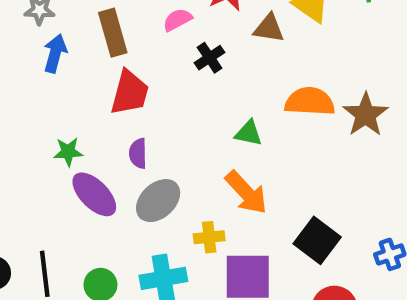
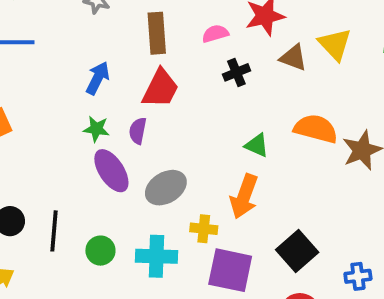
blue arrow: (55, 53) -> (98, 78), moved
purple semicircle: (138, 153) -> (138, 131), moved
orange arrow: (246, 192) -> (244, 196), turned 51

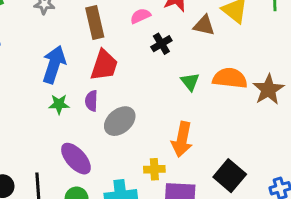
blue arrow: (98, 78) -> (54, 64), size x1.4
green triangle: (257, 145) -> (190, 82), moved, turned 36
purple ellipse: (111, 171) -> (76, 159), moved
gray ellipse: (166, 188) -> (120, 121), moved

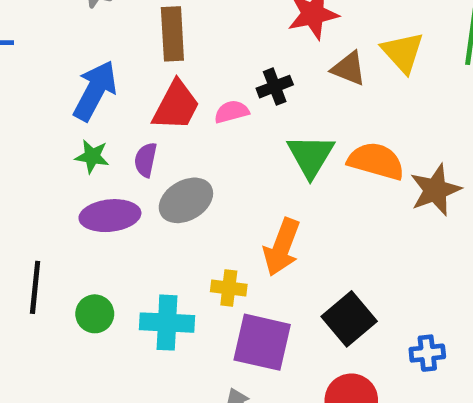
pink semicircle: (140, 16) -> (232, 112), moved
green triangle: (190, 82) -> (311, 156), size x1.5
purple ellipse: (76, 159) -> (110, 216), moved, turned -64

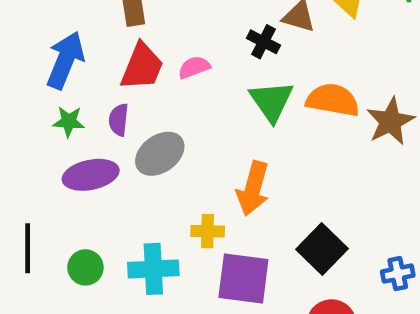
black cross: (275, 87) -> (263, 42), moved, turned -36

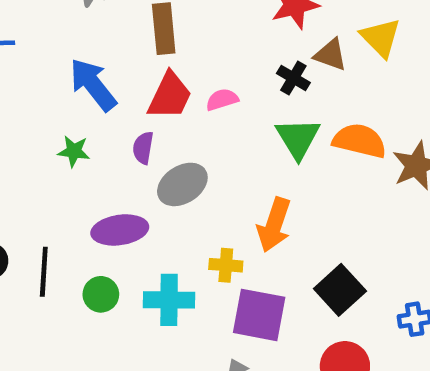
blue arrow: (65, 60) -> (93, 85), turned -64
green star: (69, 121) -> (74, 151), moved
purple ellipse: (91, 175) -> (120, 230), moved

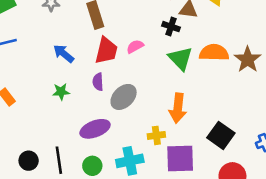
blue arrow: (93, 85) -> (64, 54), size x0.7

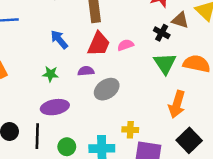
purple semicircle: (98, 82) -> (86, 71), turned 77
orange arrow: (178, 108) -> (177, 104), moved
purple ellipse: (95, 129) -> (55, 107), moved

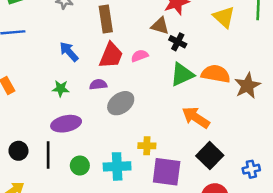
brown triangle: (180, 20) -> (160, 26), moved
green triangle: (165, 63) -> (182, 74), turned 40
orange arrow: (177, 104) -> (196, 117), turned 108

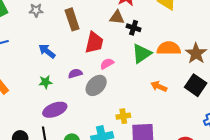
red trapezoid: (111, 55) -> (94, 43), moved
pink semicircle: (140, 56) -> (107, 64), moved
orange arrow: (196, 117) -> (159, 86), size x0.7
black square: (210, 156) -> (196, 85), moved

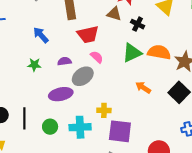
black cross: (134, 28) -> (138, 24), moved
red trapezoid: (94, 43) -> (88, 34), turned 55
pink semicircle: (107, 64) -> (97, 57), turned 64
purple ellipse: (55, 110) -> (61, 94), moved

